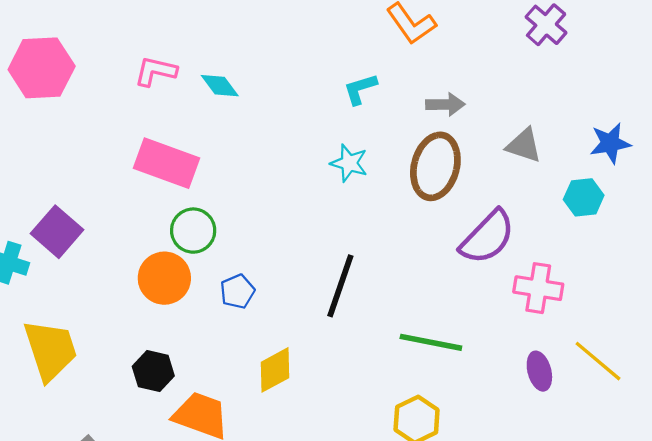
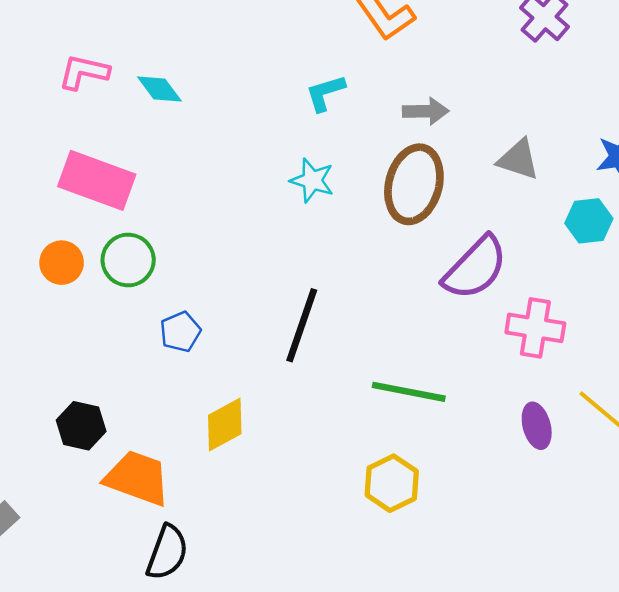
orange circle: (164, 278) -> (62, 263), moved, size x0.7

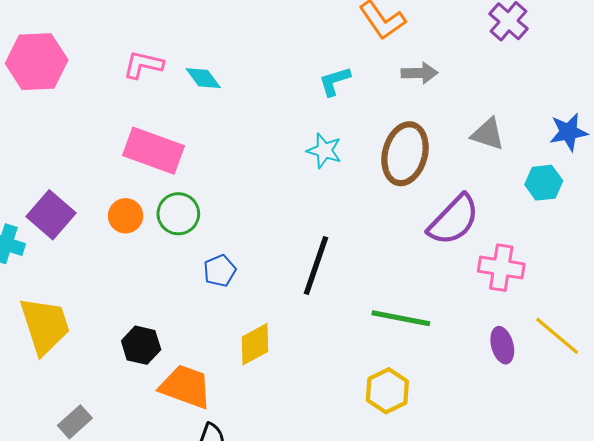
gray arrow: (426, 111) -> (420, 73), moved

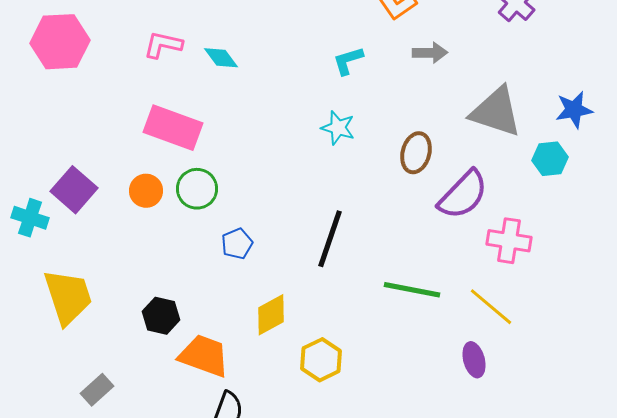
gray triangle: (488, 134) -> (496, 112), size x1.6
brown ellipse: (405, 154) -> (416, 153), moved, size x0.7
yellow line: (557, 336) -> (491, 307), moved
purple ellipse: (502, 345) -> (474, 360), moved
yellow hexagon: (387, 391) -> (321, 360), moved

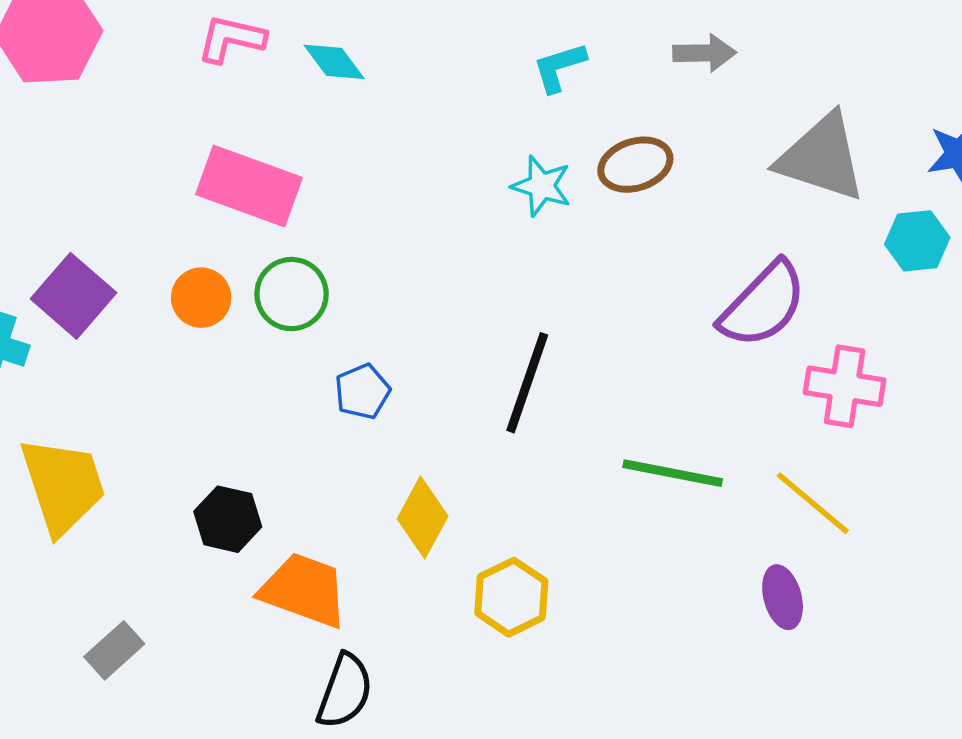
brown ellipse: (416, 153) -> (635, 165), moved, turned 57
yellow diamond: (271, 315) -> (423, 517), turned -33

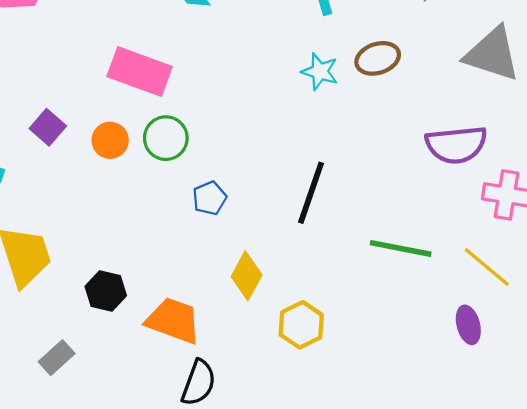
purple square: (73, 296) -> (48, 127), moved, size x0.7
purple semicircle: (763, 305) -> (456, 145), turned 40
black hexagon: (228, 519) -> (106, 291), moved

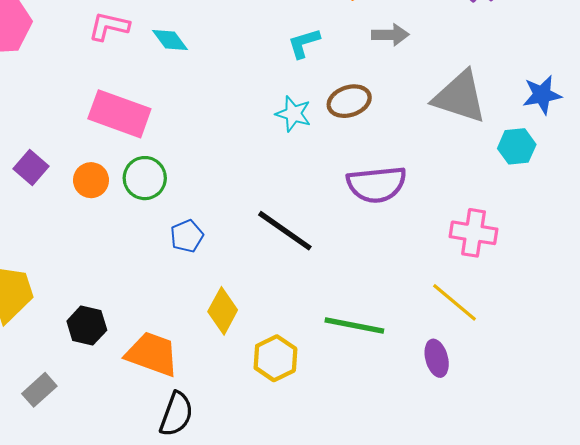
purple semicircle: (456, 145) -> (377, 184), moved
black line: (311, 193) -> (285, 231), turned -74
green line: (401, 248) -> (354, 326), moved

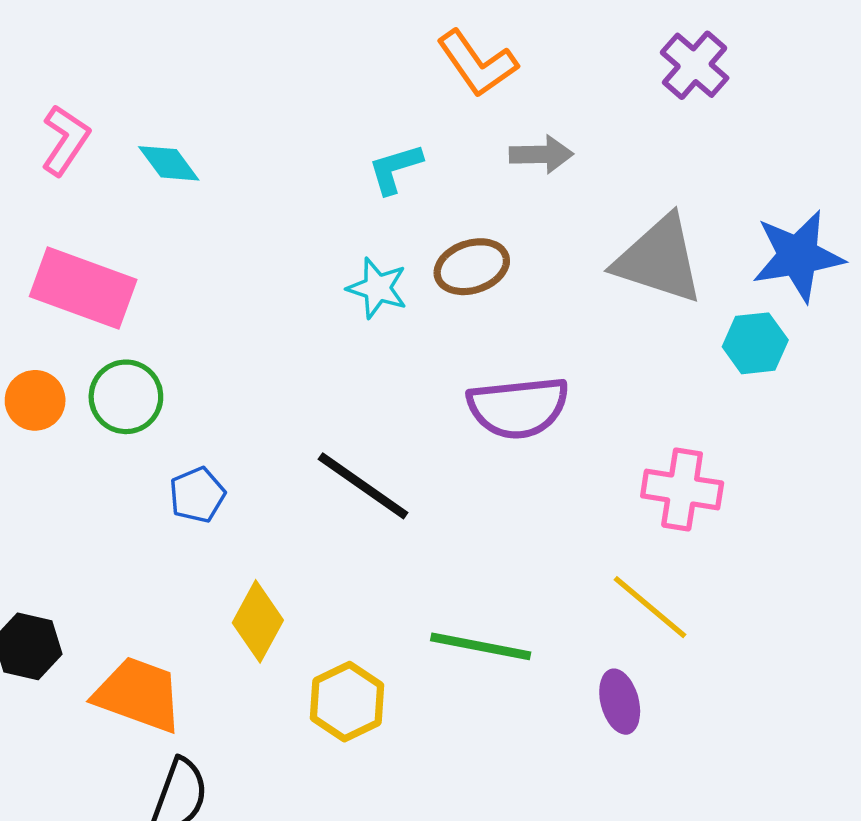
pink L-shape: (109, 26) -> (65, 140), turned 111
blue star: (542, 95) -> (798, 256), size x1.4

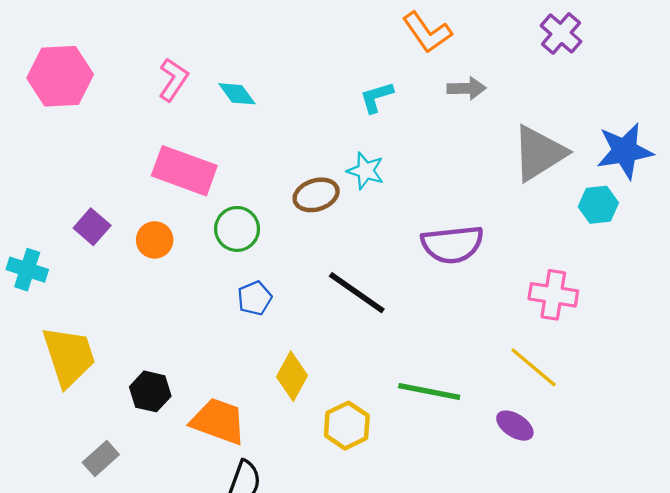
gray triangle: (659, 260) -> (539, 153), turned -50
brown ellipse: (472, 267) -> (316, 195), moved
green circle: (126, 397) -> (237, 229), moved
purple ellipse: (620, 702) -> (515, 426), turned -42

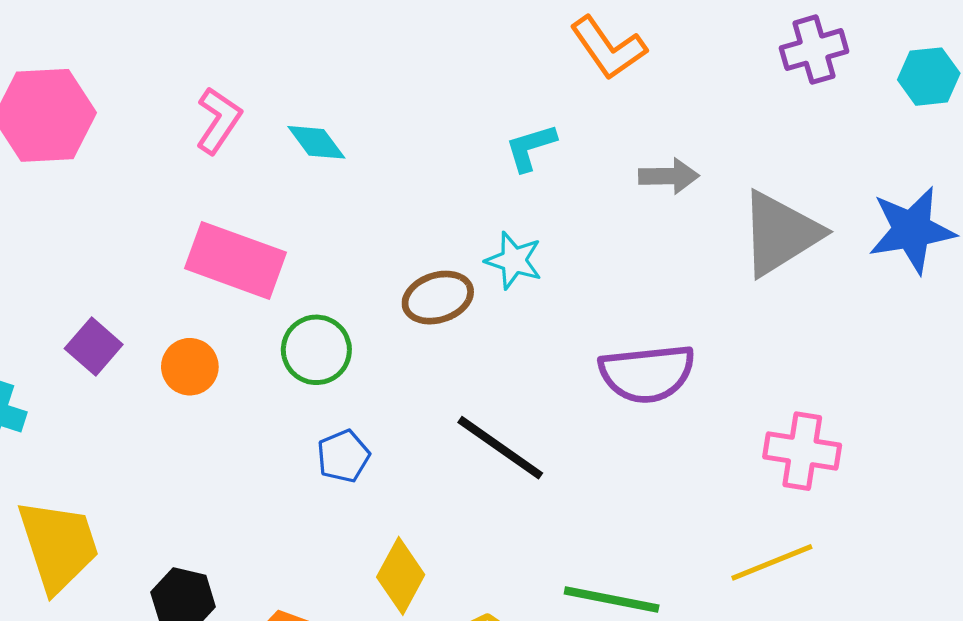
purple cross: (561, 33) -> (814, 50), turned 33
gray arrow: (467, 88) -> (669, 176), moved
cyan hexagon: (598, 205) -> (929, 77), moved
yellow line: (534, 367) -> (772, 562), turned -62

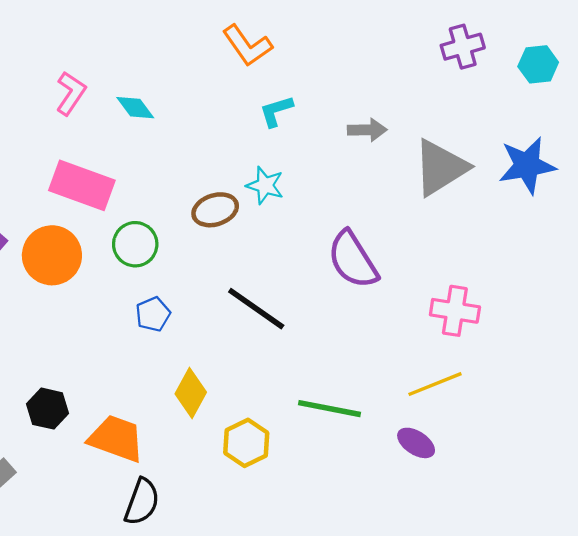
orange L-shape: (608, 48) -> (247, 46), moved
orange circle: (190, 367) -> (52, 255), size x1.6
purple semicircle: (647, 373) -> (353, 260), turned 64

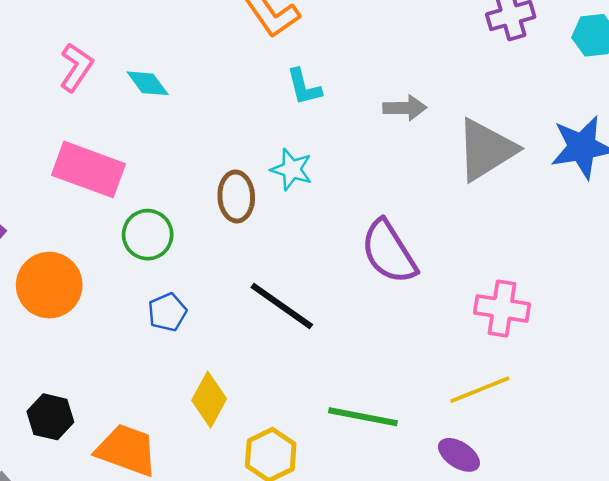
cyan L-shape: (276, 111) -> (304, 87), turned -87
brown ellipse: (215, 210) -> (236, 196), turned -75
orange circle: (52, 255) -> (49, 285), moved

